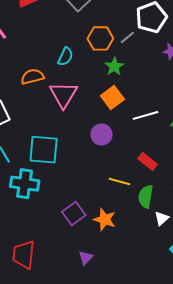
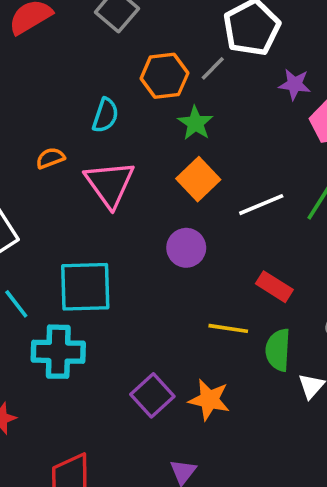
orange semicircle: (32, 77) -> (50, 158), size x0.7

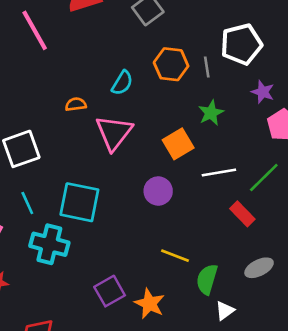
gray line: (213, 68) -> (207, 67), turned -66
green star: (195, 123) -> (211, 113), moved
red rectangle: (274, 287) -> (242, 214), moved

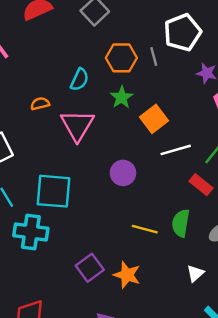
green star: (211, 113) -> (122, 97), moved
orange square: (178, 144) -> (154, 119), moved
green semicircle: (207, 279) -> (181, 223), moved

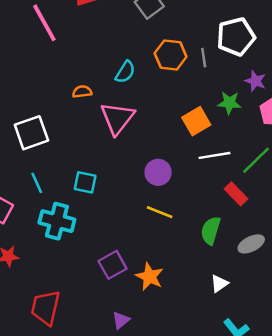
green star: (122, 97) -> (229, 103), moved, turned 30
cyan square: (54, 191) -> (85, 182), size x0.6
yellow line: (145, 229) -> (160, 212), moved

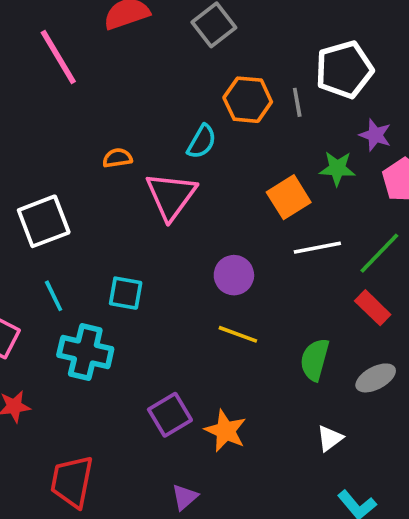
cyan semicircle: (125, 72) -> (202, 142), moved
red rectangle: (236, 194) -> (373, 308), moved

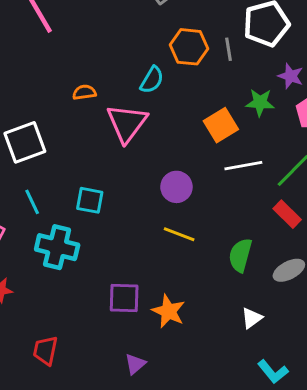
purple square: (170, 415) -> (124, 298), turned 32
red trapezoid: (72, 481) -> (45, 350), size x0.7

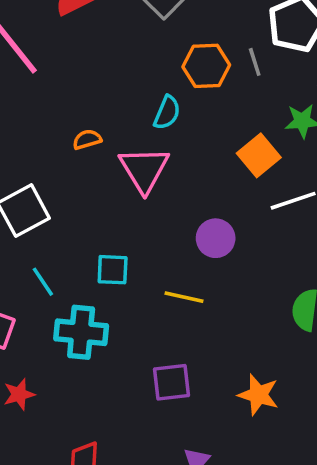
yellow line: (179, 234) -> (184, 297), moved
orange star: (168, 311) -> (258, 395), moved

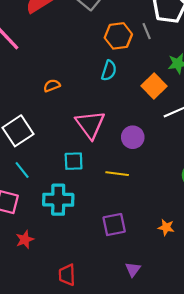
cyan semicircle: (167, 113) -> (109, 70), moved
pink triangle: (144, 169) -> (90, 125), moved
cyan line: (43, 282) -> (22, 170), moved
orange star: (258, 395) -> (166, 227), size x0.7

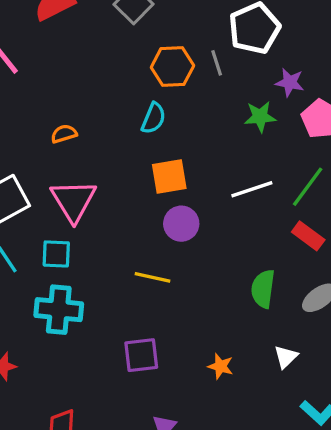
orange square: (154, 86) -> (169, 177), moved, turned 30
pink triangle: (90, 125) -> (74, 201), moved
cyan square: (74, 161) -> (56, 254), moved

